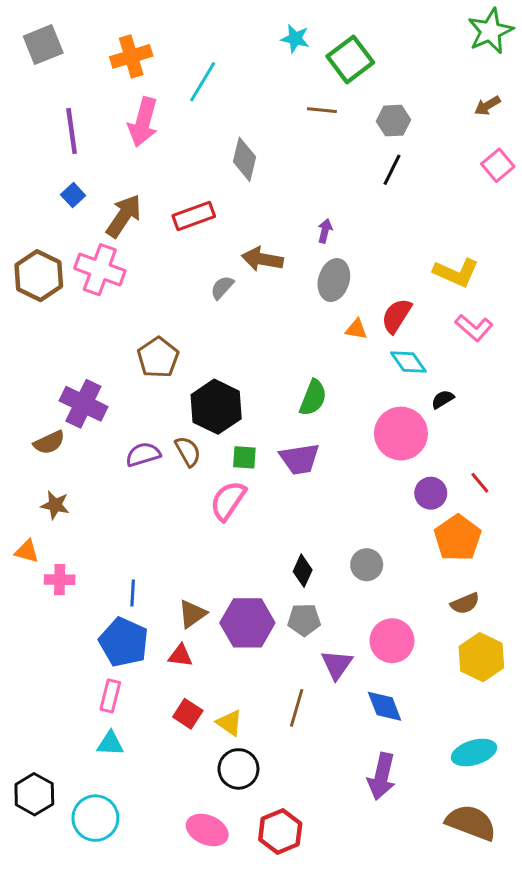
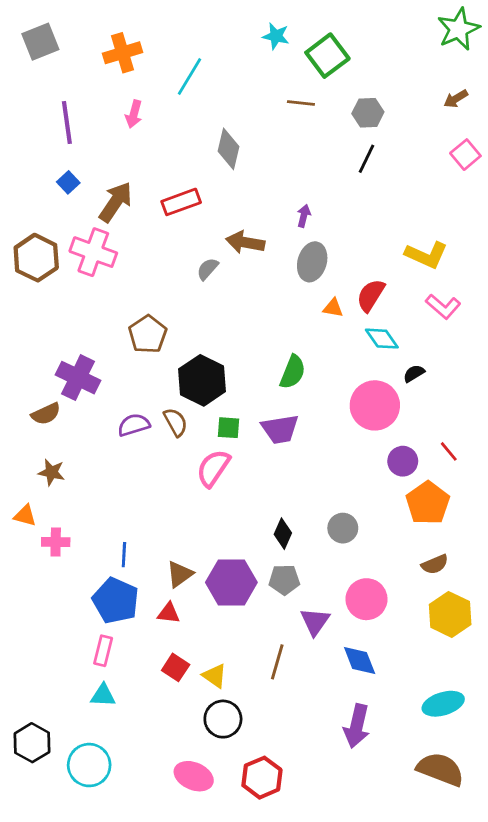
pink arrow: (143, 122) -> (134, 114), size x0.6

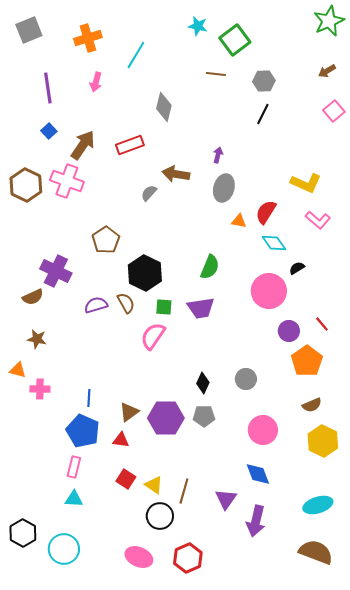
purple triangle: (315, 621) -> (226, 499), moved
brown line: (277, 662) -> (184, 491), moved

